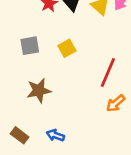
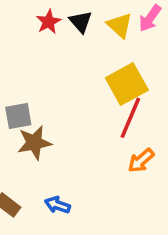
gray square: (30, 46) -> (18, 116), moved
yellow square: (67, 48) -> (127, 84), moved, size x1.6

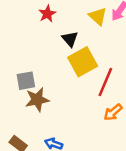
black triangle: (81, 22) -> (70, 39), moved
yellow square: (127, 84) -> (83, 62), moved

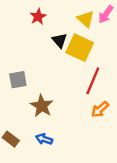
yellow square: (83, 62) -> (80, 48), moved, turned -36
brown star: (37, 100) -> (42, 106), moved, turned -30

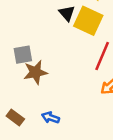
brown star: (42, 106) -> (35, 72), moved, turned 30

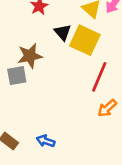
brown star: (35, 72) -> (30, 56), moved

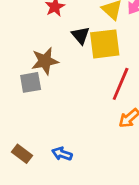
yellow square: (85, 40) -> (105, 44), turned -32

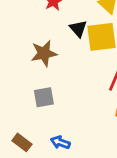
gray square: (31, 82) -> (44, 97), moved

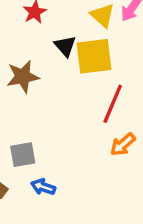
gray square: (44, 97) -> (23, 155), moved

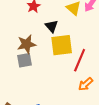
yellow square: (94, 56) -> (62, 45), moved
gray square: (23, 155) -> (25, 60), moved

